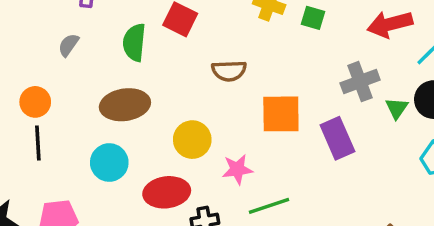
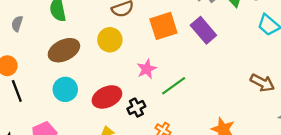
yellow circle: (192, 140) -> (110, 40), moved

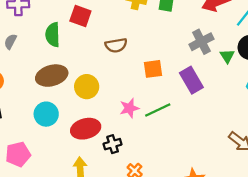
orange square: (163, 26) -> (153, 69), size x0.7
yellow circle: (110, 40) -> (87, 87), moved
green line: (174, 86) -> (158, 110), moved

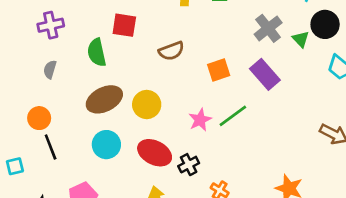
red ellipse: (86, 129) -> (155, 153), turned 52

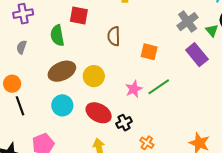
brown semicircle: (171, 51) -> (114, 36), turned 108
orange square: (219, 70) -> (149, 52), turned 30
purple rectangle: (265, 74) -> (197, 55), moved

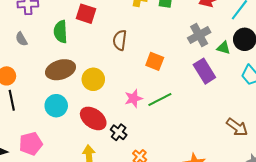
green triangle: (212, 30) -> (223, 48), turned -40
gray semicircle: (21, 47) -> (21, 39), turned -56
black cross: (124, 123) -> (119, 132), turned -35

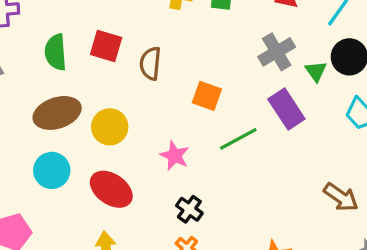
red square: (86, 14) -> (106, 46), moved
green triangle: (223, 48) -> (316, 71), turned 40
pink star: (133, 98) -> (175, 156), turned -30
green line: (160, 100) -> (238, 139), moved
black cross: (119, 132) -> (189, 209), moved

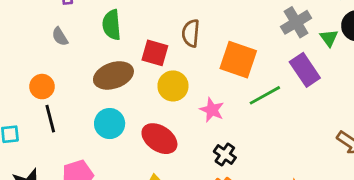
red square: (106, 46) -> (155, 53), moved
orange square: (207, 96) -> (238, 60), size x1.5
yellow circle: (110, 127) -> (173, 86), moved

